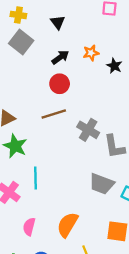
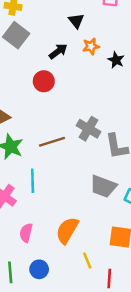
black triangle: (58, 22) -> (76, 21), moved
red circle: (60, 84) -> (44, 81), moved
brown line: (54, 114) -> (52, 142), moved

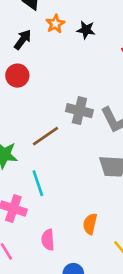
orange semicircle: (67, 230) -> (90, 224), size x0.7

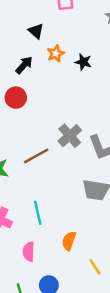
gray cross: (79, 111) -> (70, 136), turned 30
cyan line: (38, 183) -> (38, 213), moved

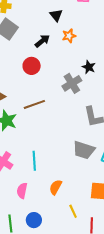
black star: (83, 62) -> (89, 67), moved
gray cross: (70, 136) -> (72, 83), moved
brown line: (36, 156) -> (34, 104), moved

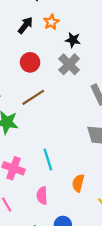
orange star: (69, 36) -> (51, 22), moved
red circle: (32, 66) -> (30, 62), moved
black star: (89, 67) -> (73, 40), moved

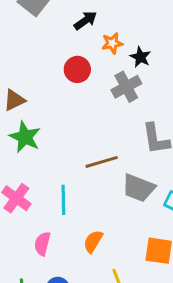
orange star: (51, 22) -> (112, 43), moved
brown line: (33, 97) -> (102, 162), moved

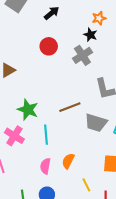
orange star: (112, 43) -> (99, 18), moved
green star: (25, 137) -> (28, 110), moved
pink semicircle: (42, 244) -> (45, 166), moved

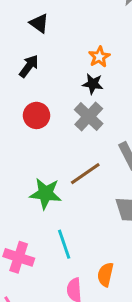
brown line: (70, 107) -> (85, 174), moved
green star: (28, 110) -> (46, 194), moved

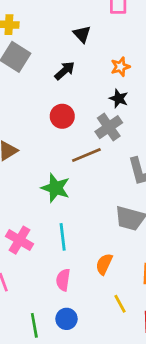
orange star: (99, 57) -> (120, 67), moved
brown line: (85, 174) -> (86, 155), moved
orange semicircle: (105, 274) -> (104, 264), moved

